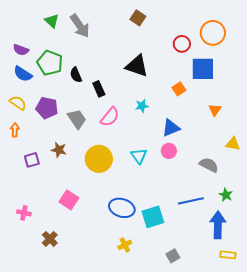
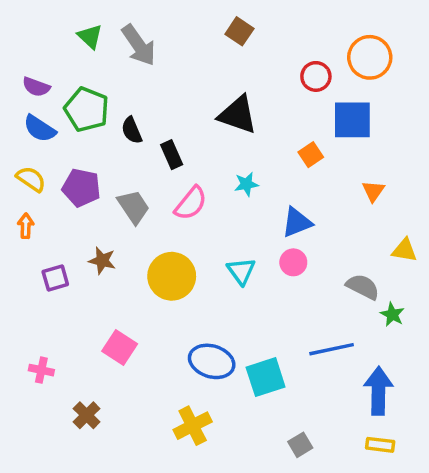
green star: (226, 195) -> (392, 314), moved
yellow cross: (125, 245) -> (193, 426), moved, size x1.5
yellow rectangle: (228, 255) -> (380, 445), moved

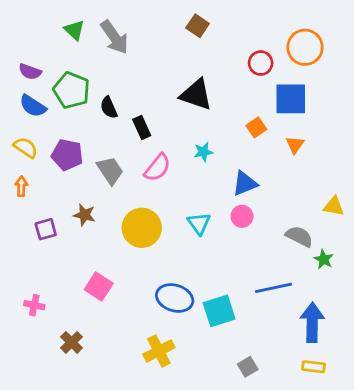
orange triangle: (373, 191) -> (295, 145), moved

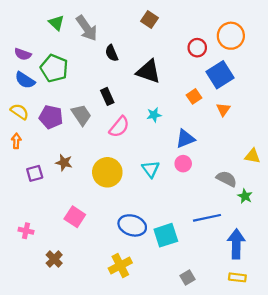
blue square: (291, 99) -> (220, 75), turned -32
black semicircle: (109, 107) -> (112, 53), moved
gray trapezoid: (110, 170) -> (81, 115), moved

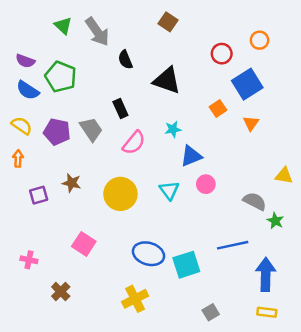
orange circle: (231, 36) -> (260, 40), size x0.6
blue triangle: (185, 139) -> (191, 156), moved

